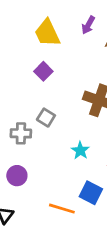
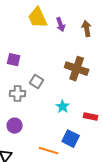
purple arrow: (88, 25) -> (61, 25), moved, turned -48
purple square: (43, 71) -> (14, 60), moved, turned -32

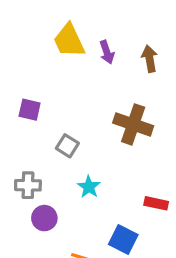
gray cross: (18, 94) -> (28, 185), moved
cyan star: (63, 107) -> (89, 187), moved
purple circle: (15, 126) -> (44, 218), moved

